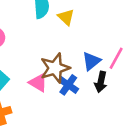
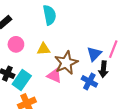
yellow triangle: (66, 17) -> (44, 49), moved, turned -40
blue cross: (68, 85) -> (89, 81), moved

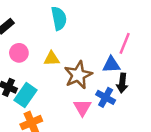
pink line: (113, 49) -> (125, 43), moved
blue triangle: (94, 54) -> (111, 65), turned 42
pink triangle: (54, 76) -> (82, 108), moved, turned 35

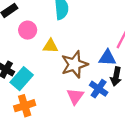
pink circle: (19, 53) -> (28, 30), moved

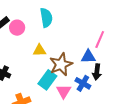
pink circle: (28, 30) -> (17, 28), moved
cyan rectangle: (22, 79) -> (47, 80), moved

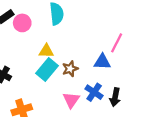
brown star: (61, 64) -> (70, 69), size x0.6
black arrow: (97, 72) -> (115, 97), moved
cyan rectangle: (47, 80) -> (47, 70), moved

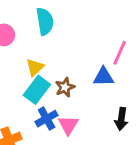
yellow triangle: (46, 51) -> (35, 67), turned -42
blue cross: (94, 92) -> (47, 119), moved, turned 30

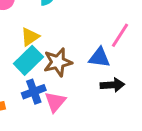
brown star: (65, 87) -> (58, 62), size x1.4
black arrow: (121, 119) -> (112, 85), moved, turned -110

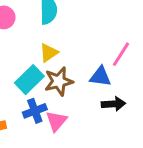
yellow triangle: (30, 37) -> (49, 53), moved

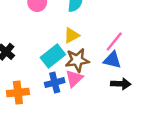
pink line: (121, 54) -> (114, 41), moved
pink triangle: (56, 121) -> (74, 78), moved

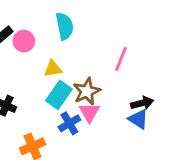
yellow triangle: (71, 35) -> (53, 69), moved, turned 35
blue triangle: (112, 60) -> (138, 119), moved, turned 36

